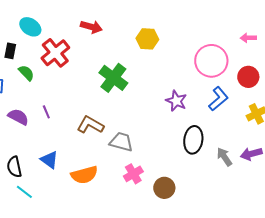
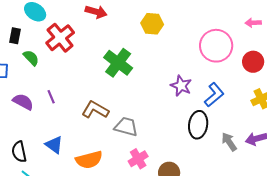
blue L-shape: (218, 99) -> (214, 95), moved

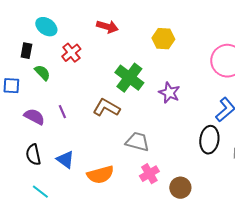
red cross: (60, 38) -> (71, 53), size x0.7
purple star: (181, 86) -> (169, 93), moved
brown L-shape: (95, 110) -> (106, 108), moved
black semicircle: (19, 152) -> (33, 155), moved

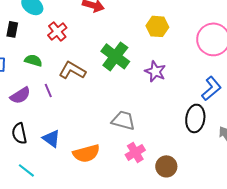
yellow hexagon: (163, 39) -> (157, 26), moved
green semicircle: (42, 73) -> (33, 60), moved, turned -30
brown L-shape: (106, 108) -> (72, 70), moved
purple semicircle: (34, 117) -> (20, 95), turned 120

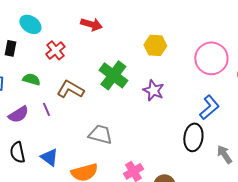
gray trapezoid: (123, 120) -> (100, 134), moved

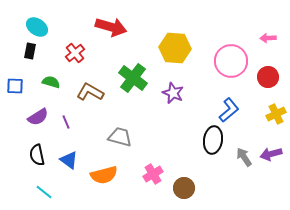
cyan ellipse: (30, 24) -> (37, 27), moved
red arrow: (91, 24) -> (111, 27), size x1.4
yellow hexagon: (155, 45) -> (175, 48), size x1.4
purple line: (46, 109) -> (66, 122), moved

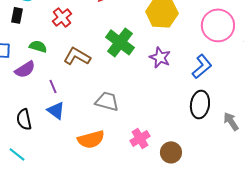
blue L-shape: (229, 110) -> (202, 66), moved
purple semicircle: (38, 117) -> (25, 69), moved
blue triangle: (69, 160) -> (56, 110), moved
cyan line: (44, 192) -> (17, 154), moved

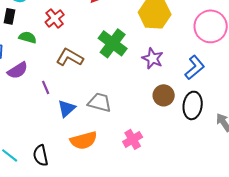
green semicircle: (38, 46) -> (28, 37), moved
blue triangle: (56, 110) -> (67, 108), moved, turned 42
black semicircle: (24, 119) -> (41, 155), moved
brown circle: (171, 152) -> (164, 95), moved

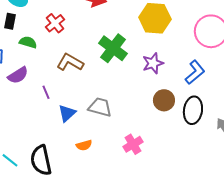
purple star: (153, 58) -> (153, 63), turned 30
orange semicircle: (84, 140) -> (84, 145), size x0.6
black semicircle: (41, 155) -> (41, 160), size x1.4

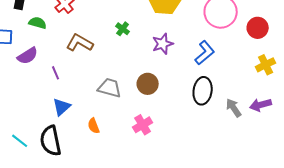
green cross: (113, 48) -> (123, 29), size x0.5
brown circle: (164, 100) -> (148, 84), moved
blue triangle: (67, 113) -> (62, 107), moved
orange semicircle: (84, 145) -> (94, 126), turned 84

